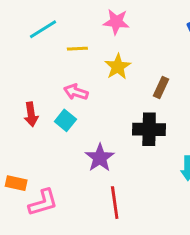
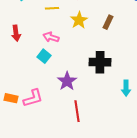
brown rectangle: (161, 88) -> (108, 22), moved
red arrow: (31, 114) -> (16, 33), moved
pink L-shape: (43, 203) -> (33, 98), moved

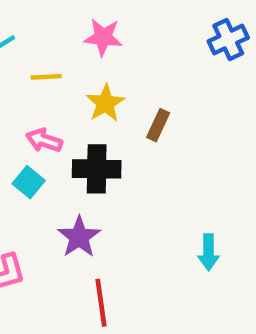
brown rectangle: (108, 22) -> (158, 125), moved
black cross: (100, 62) -> (97, 169), moved

